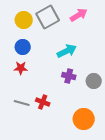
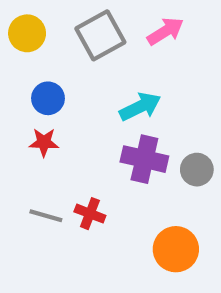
yellow circle: (24, 20) -> (27, 33), moved
purple cross: (69, 76) -> (144, 159), size x1.5

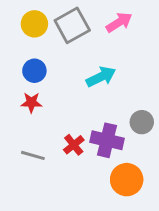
yellow circle: (27, 33) -> (34, 24), moved
purple cross: (144, 159) -> (107, 140), moved
red cross: (90, 214) -> (74, 145), moved, turned 30

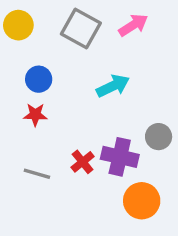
yellow circle: (34, 24) -> (18, 25), moved
gray square: (72, 25) -> (81, 28), turned -32

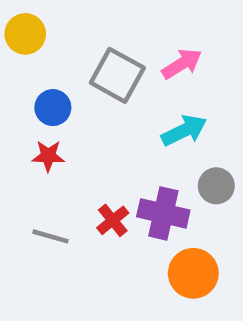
pink arrow: (133, 25) -> (182, 64), moved
gray square: (81, 28) -> (117, 75), moved
cyan arrow: (113, 86) -> (184, 131), moved

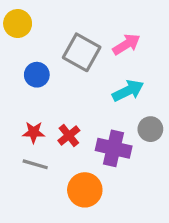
red star: (48, 156) -> (34, 132), moved
red cross: (113, 220) -> (69, 135), moved
orange circle: (193, 273) -> (85, 190), moved

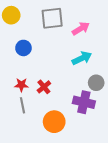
gray square: (82, 52) -> (52, 18), moved, turned -35
purple cross: (114, 148) -> (84, 102), moved
gray line: (35, 164) -> (22, 105), turned 63

